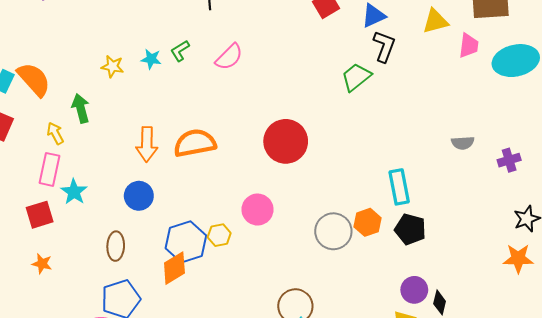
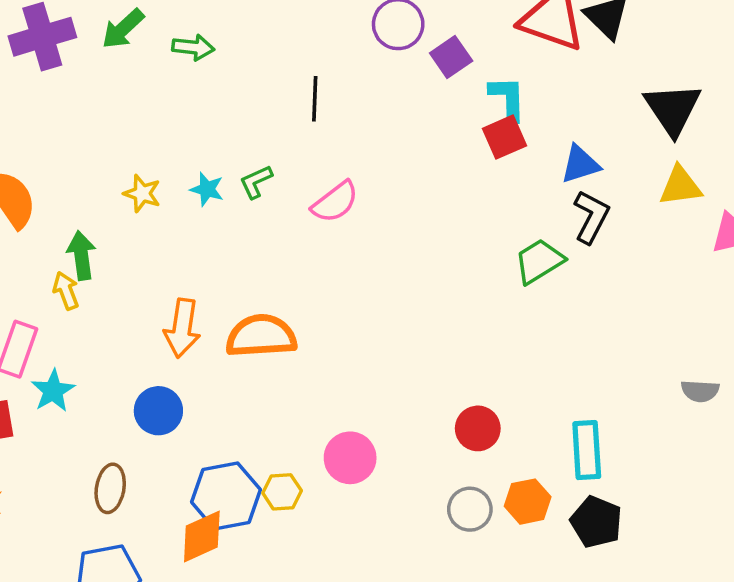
yellow arrow: (55, 133) -> (66, 291), moved
red circle: (286, 141) -> (478, 428), moved, size x0.6
gray circle: (333, 231) -> (470, 509), size x0.7

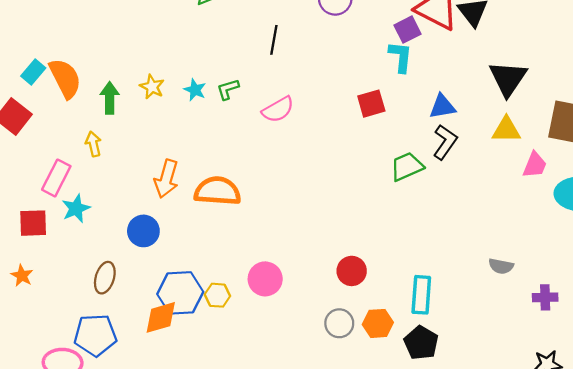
purple square: (451, 57) -> (407, 30), moved
red square: (505, 137) -> (371, 104), moved
green arrow: (81, 255) -> (110, 98), moved

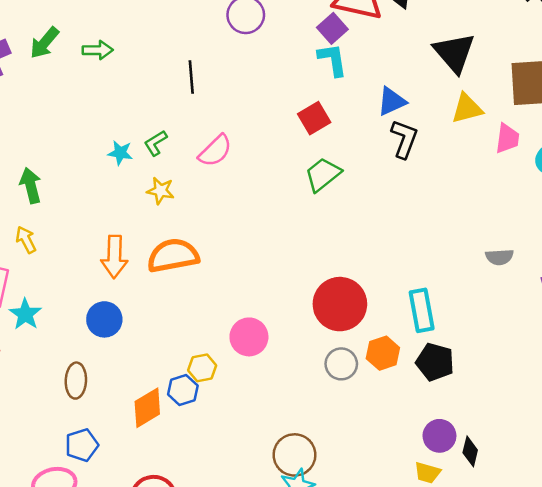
yellow star: (152, 87) -> (161, 191), moved
green trapezoid: (407, 167) -> (323, 174), moved
red circle: (352, 271) -> (340, 304), size x1.6
blue hexagon: (180, 293) -> (183, 390), moved, size x0.6
blue pentagon: (95, 335) -> (82, 445), size x0.7

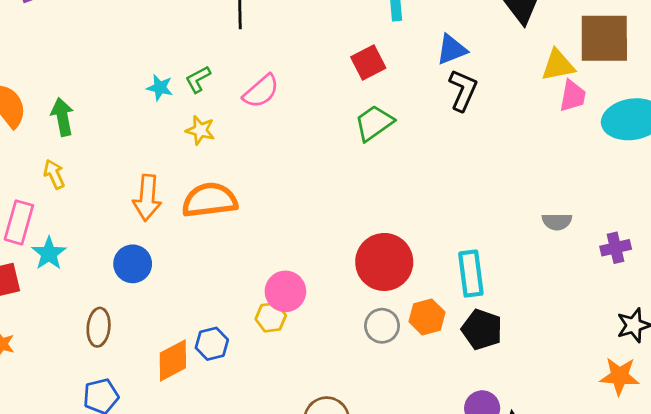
yellow triangle: (467, 109) -> (558, 65), moved
yellow hexagon: (202, 368) -> (271, 317), moved

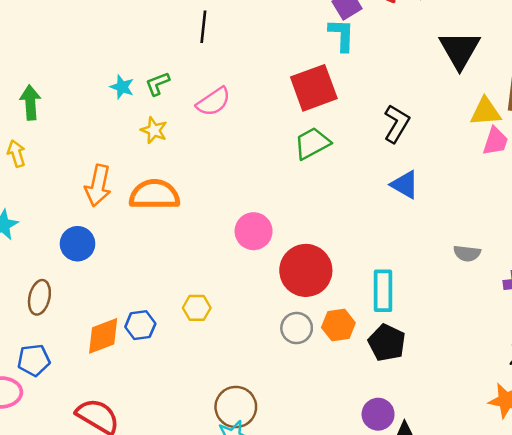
blue triangle: (452, 50) -> (405, 185), moved, turned 44
red square: (368, 63) -> (314, 88), size x1.5
pink circle: (285, 291) -> (254, 231), moved

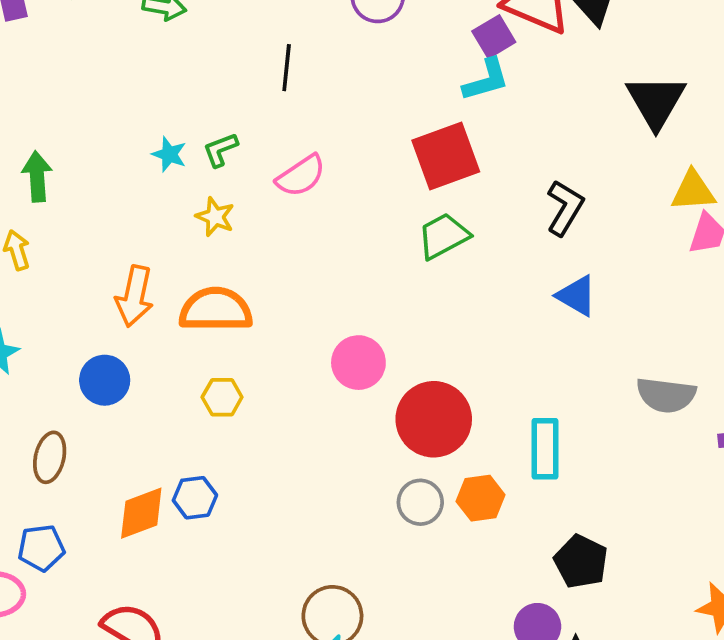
cyan L-shape: (342, 35) -> (486, 80), turned 72
gray semicircle: (467, 253) -> (666, 395), size x1.5
yellow hexagon: (197, 308) -> (222, 397), moved
black pentagon: (387, 343) -> (581, 562), moved

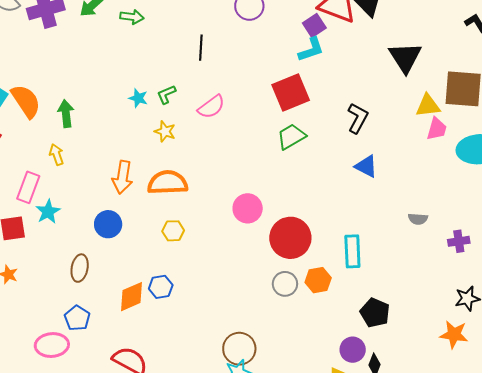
gray semicircle: (666, 395) -> (418, 219), size x0.6
blue pentagon: (41, 548) -> (77, 318), turned -30

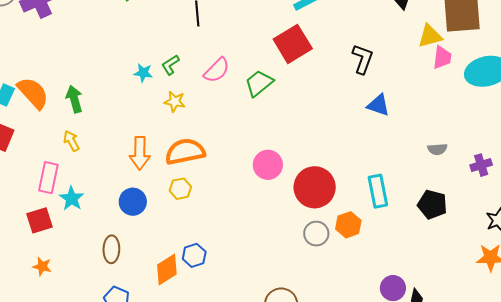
green trapezoid: (291, 137) -> (259, 83), moved
yellow hexagon: (173, 231) -> (180, 189), moved
black pentagon: (375, 313) -> (432, 204), moved

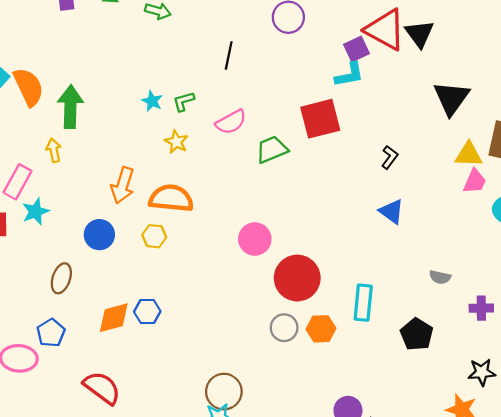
black L-shape: (363, 59) -> (390, 157), size x0.7
green arrow: (74, 99) -> (70, 107), size x1.4

